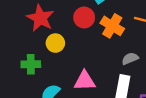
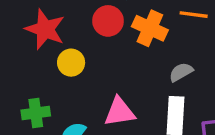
green cross: (31, 64) -> (36, 113), moved

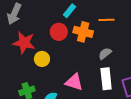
pink triangle: (120, 112) -> (74, 82), turned 36

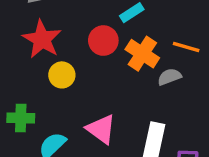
gray semicircle: (105, 54) -> (169, 77), moved

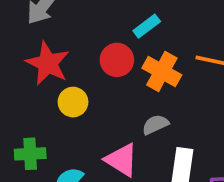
gray semicircle: (169, 77) -> (155, 125), moved

